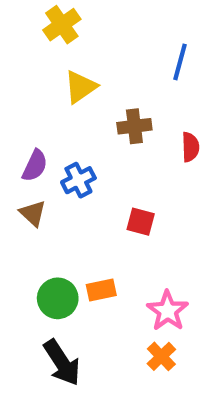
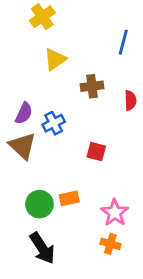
brown triangle: (33, 213) -> (22, 146), size x1.5
orange cross: (161, 356) -> (110, 244), turned -30

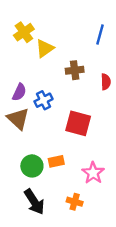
yellow cross: (42, 17) -> (24, 32), moved
red square: (96, 152) -> (78, 123), size x1.6
orange cross: (110, 244) -> (75, 202), moved

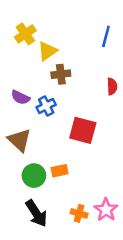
brown cross: (75, 70) -> (61, 74), moved
purple semicircle: (19, 92) -> (20, 97), turned 90
brown triangle: (18, 119) -> (19, 140), moved
pink star: (93, 173) -> (106, 210), moved

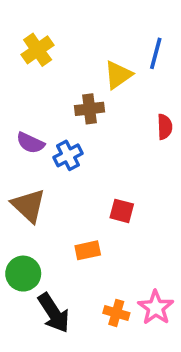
yellow triangle: (47, 51) -> (118, 75), moved
red square: (83, 130) -> (122, 211), moved, size x0.6
green circle: (34, 176) -> (23, 274), moved

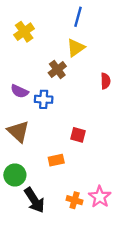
blue line: (156, 53) -> (78, 17), moved
brown cross: (89, 109) -> (57, 69), turned -30
blue cross: (68, 155) -> (44, 99), turned 30

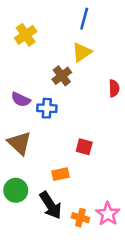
black arrow: (34, 200) -> (51, 205), moved

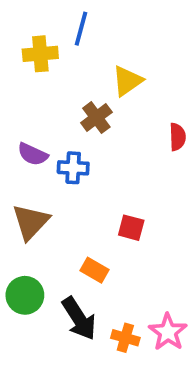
blue line: (84, 19) -> (81, 29), moved
yellow cross: (26, 35) -> (40, 54), turned 30
brown triangle: (19, 143) -> (31, 222), turned 30
orange rectangle: (61, 174) -> (94, 270), turned 42

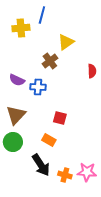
red square: (131, 228) -> (60, 118), moved
green circle: (25, 295) -> (13, 142), moved
pink star: (168, 332) -> (87, 172), turned -30

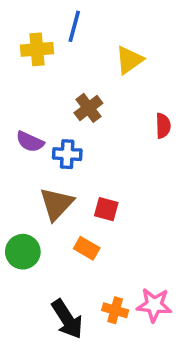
yellow triangle: (66, 42) -> (129, 60), moved
brown triangle: (16, 115) -> (57, 204), moved
black arrow: (41, 165) -> (67, 319), moved

